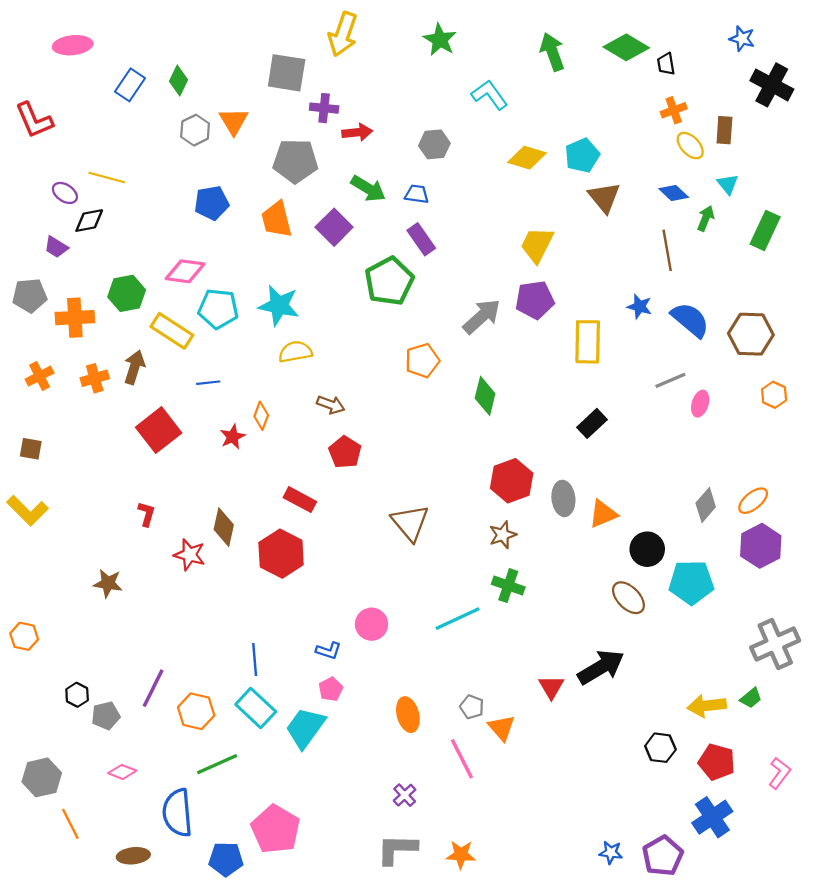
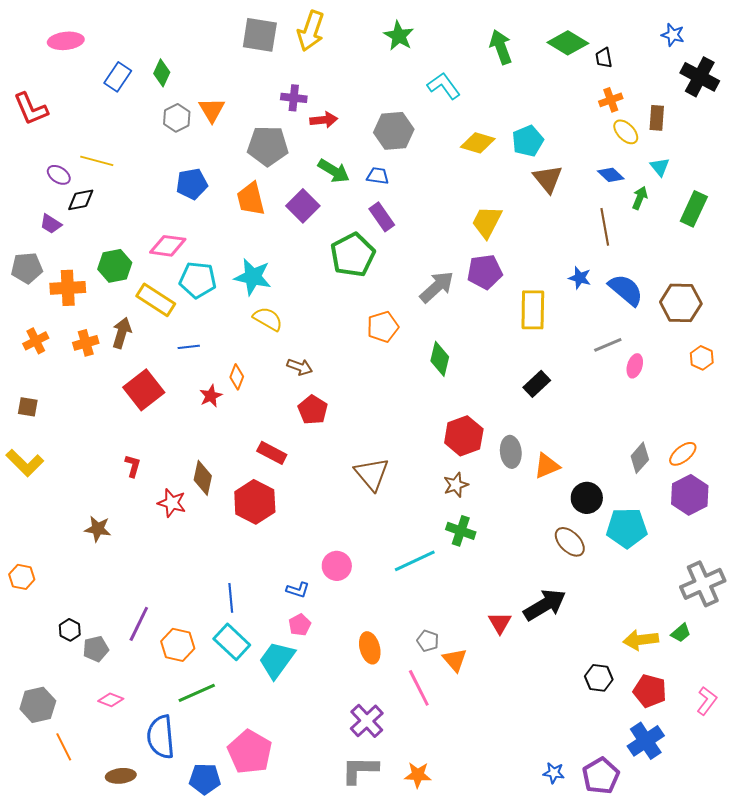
gray square: (287, 73) -> (260, 35), moved
gray hexagon: (434, 144) -> (394, 131), size x1.4
yellow semicircle: (295, 352) -> (268, 319), turned 40
purple cross: (405, 795) -> (367, 721), size x1.6

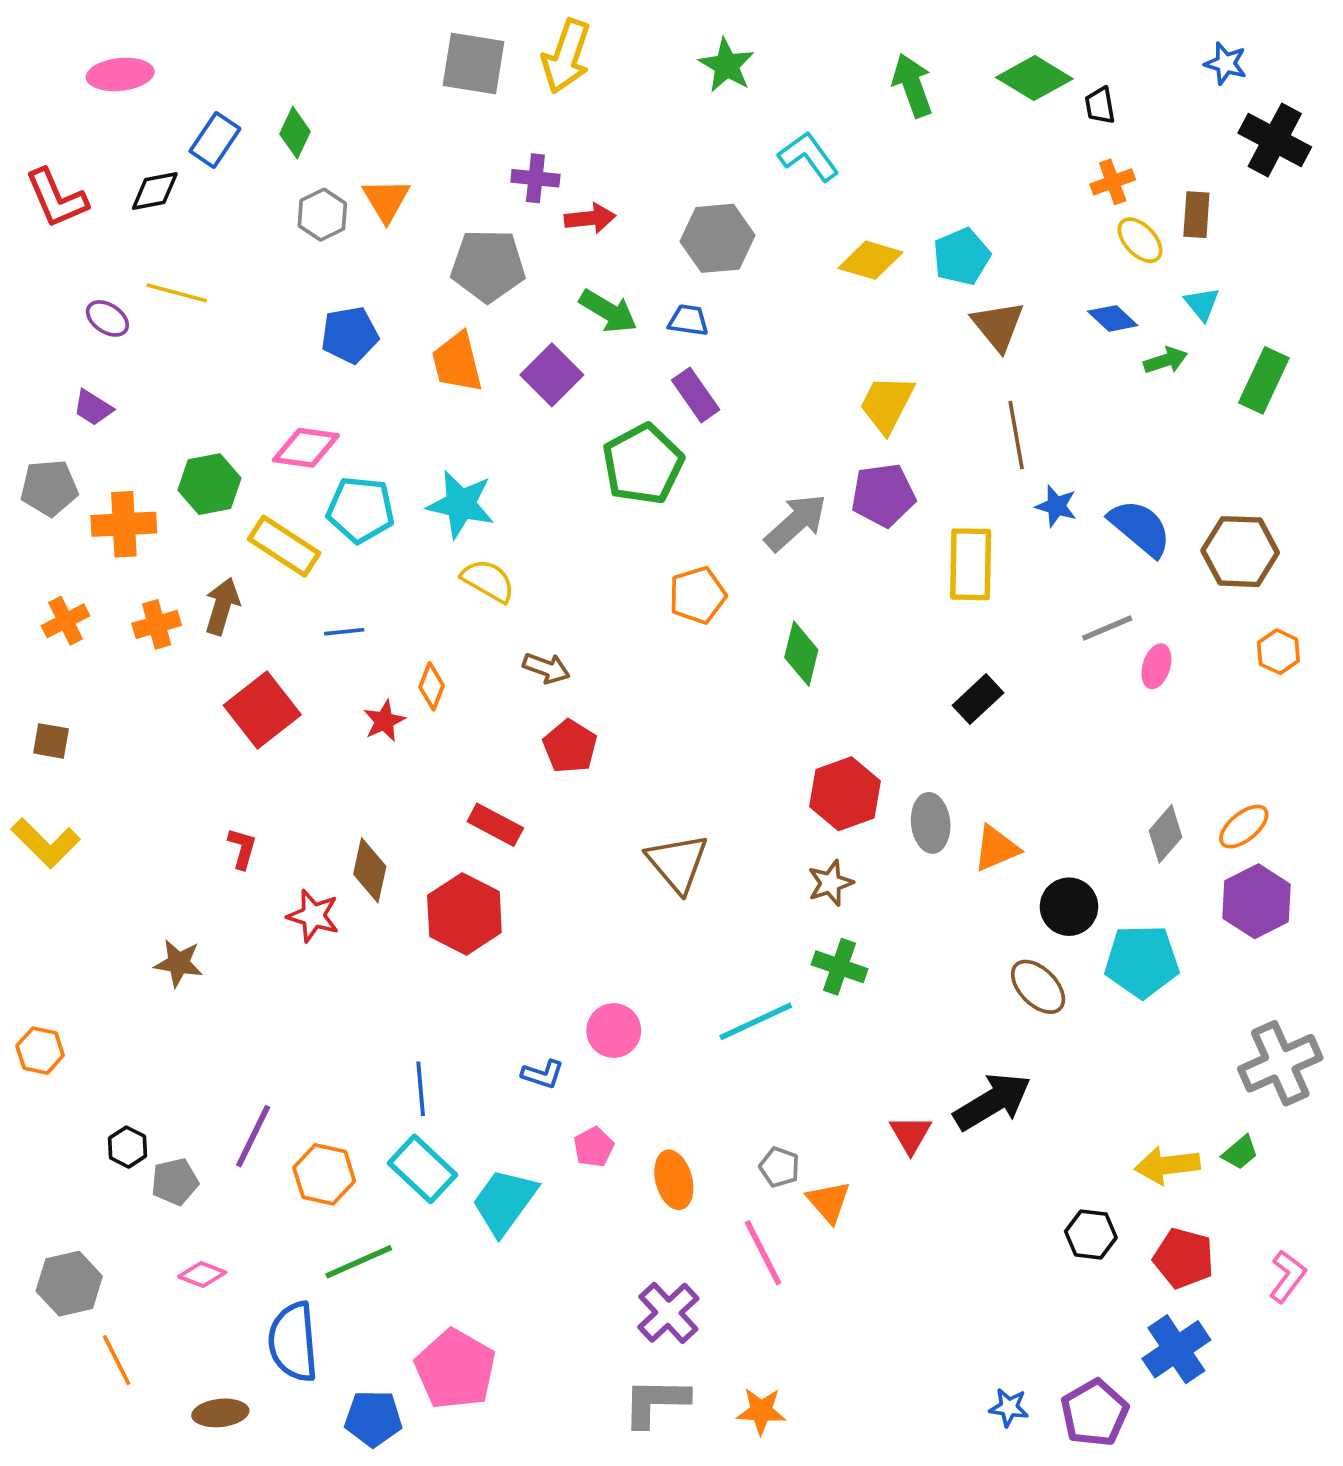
green arrow: (640, 198) -> (1166, 360), turned 50
black diamond: (81, 200) -> (155, 191), moved
brown line: (605, 227) -> (1016, 435), moved
pink pentagon: (300, 625) -> (594, 1147), moved

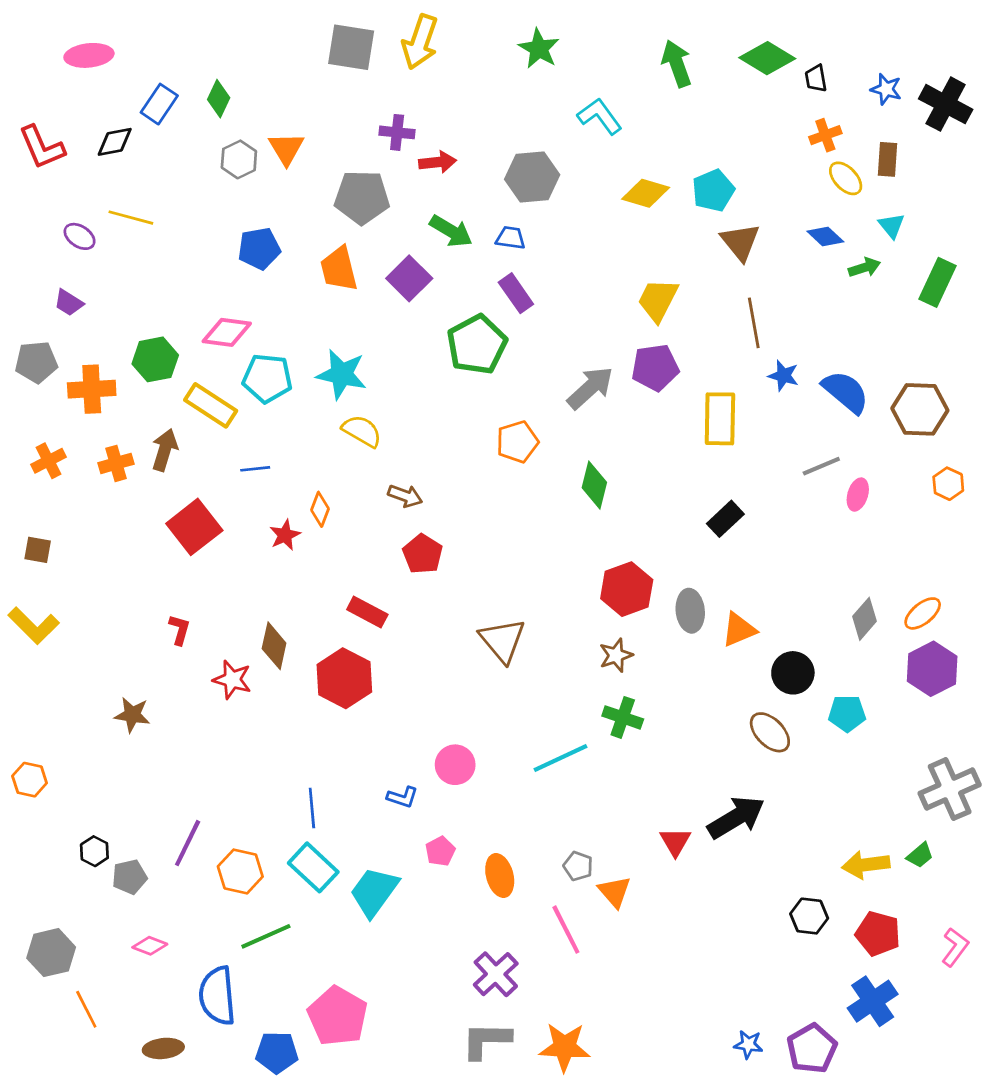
blue star: (1226, 64) -> (886, 89), moved
cyan pentagon: (1142, 961) -> (847, 713), size x0.7
orange star: (761, 1411) -> (565, 1047), size x1.4

